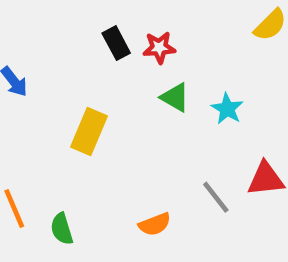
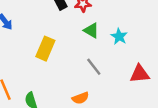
gray line: (216, 197) -> (94, 67), moved

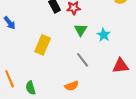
green triangle: (91, 30) -> (81, 30), turned 32

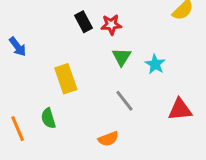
yellow rectangle: (43, 45) -> (66, 79), turned -42
green semicircle: (31, 88) -> (48, 118), moved

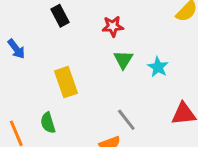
black rectangle: (83, 22) -> (60, 16), moved
gray line: (124, 101) -> (126, 120), moved

